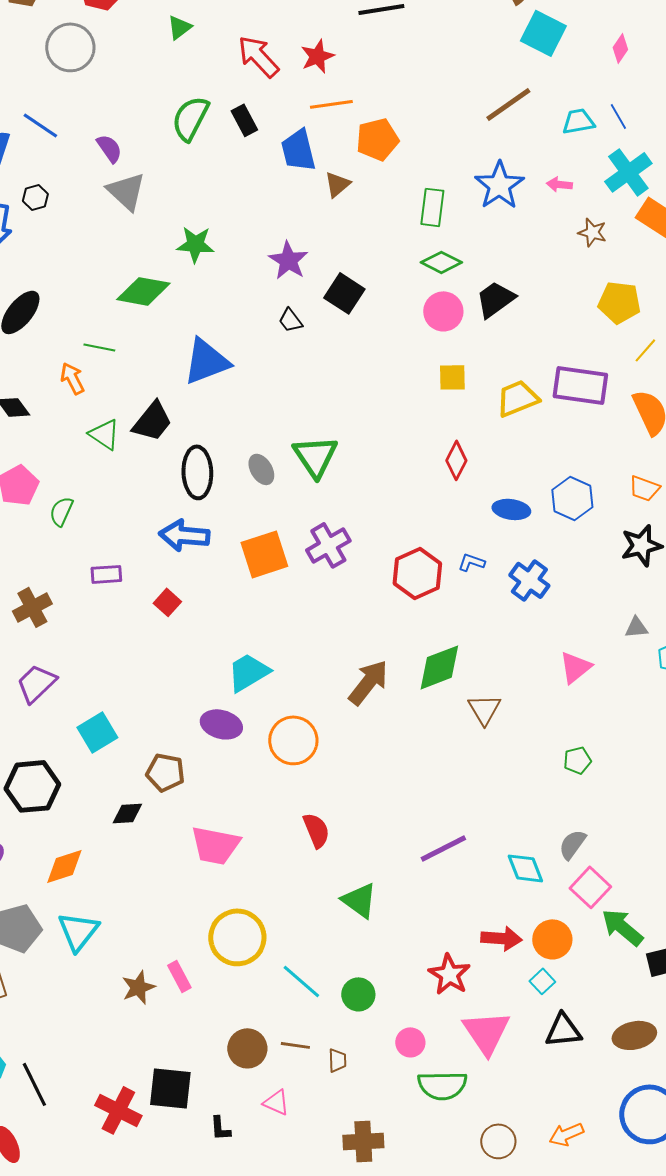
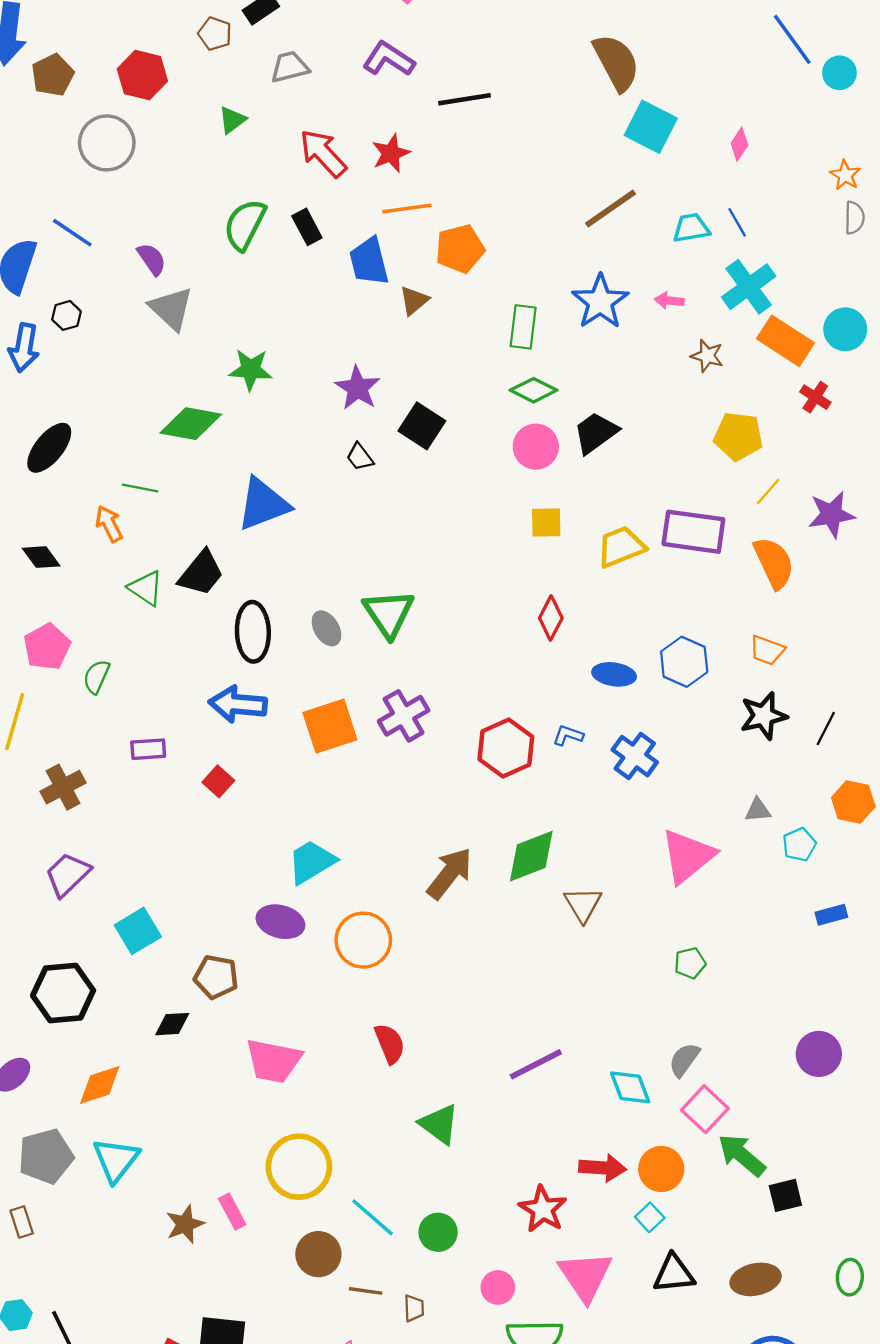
pink triangle: (575, 667) -> (688, 856), size x1.5
brown circle: (247, 1048) -> (318, 1254), moved

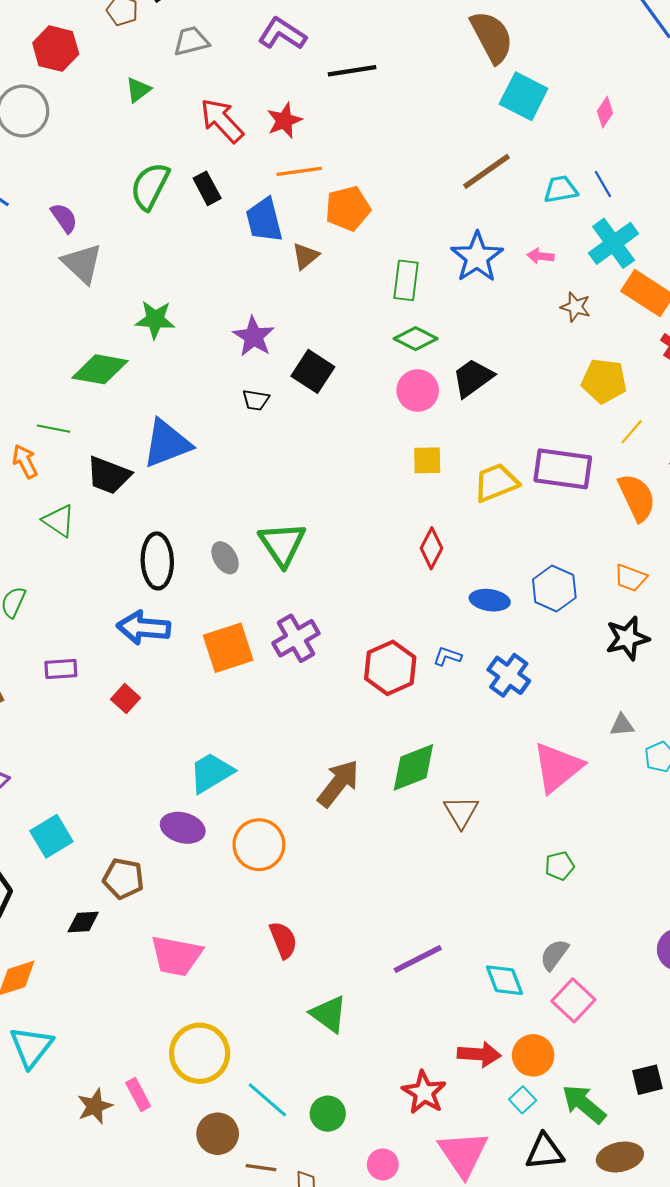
black trapezoid: (360, 457) -> (256, 400), turned -44
black trapezoid: (201, 573) -> (109, 475), moved, turned 72
green arrow: (742, 1155) -> (584, 1104), moved

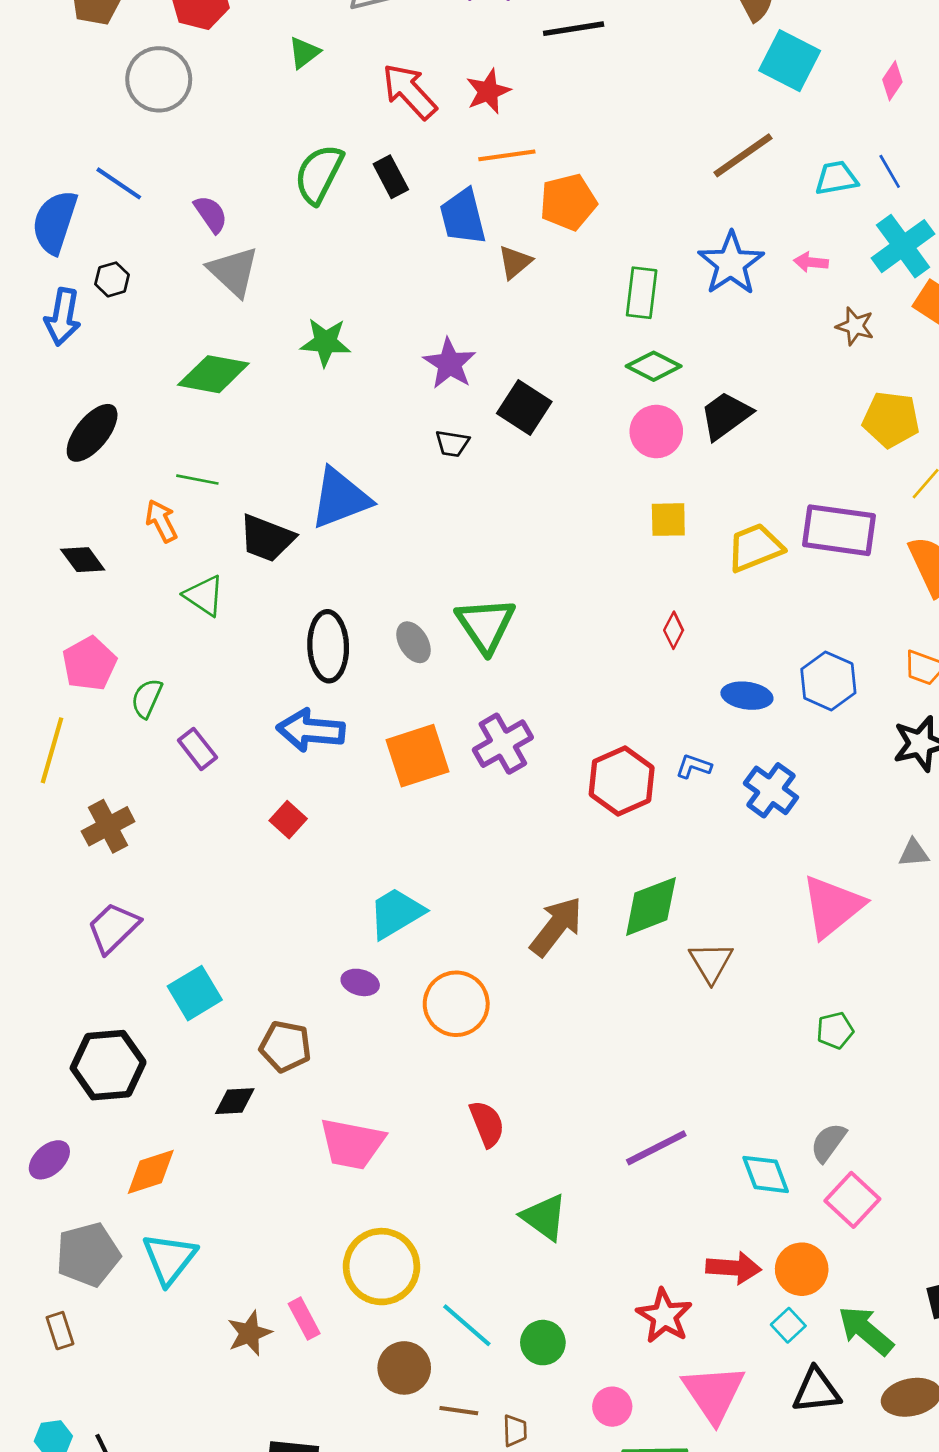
green diamond: (100, 369) -> (213, 374), moved
red diamond: (431, 548) -> (674, 630), size x0.7
purple rectangle: (61, 669) -> (197, 749), moved, turned 56
purple ellipse: (183, 828) -> (360, 982), size x0.7

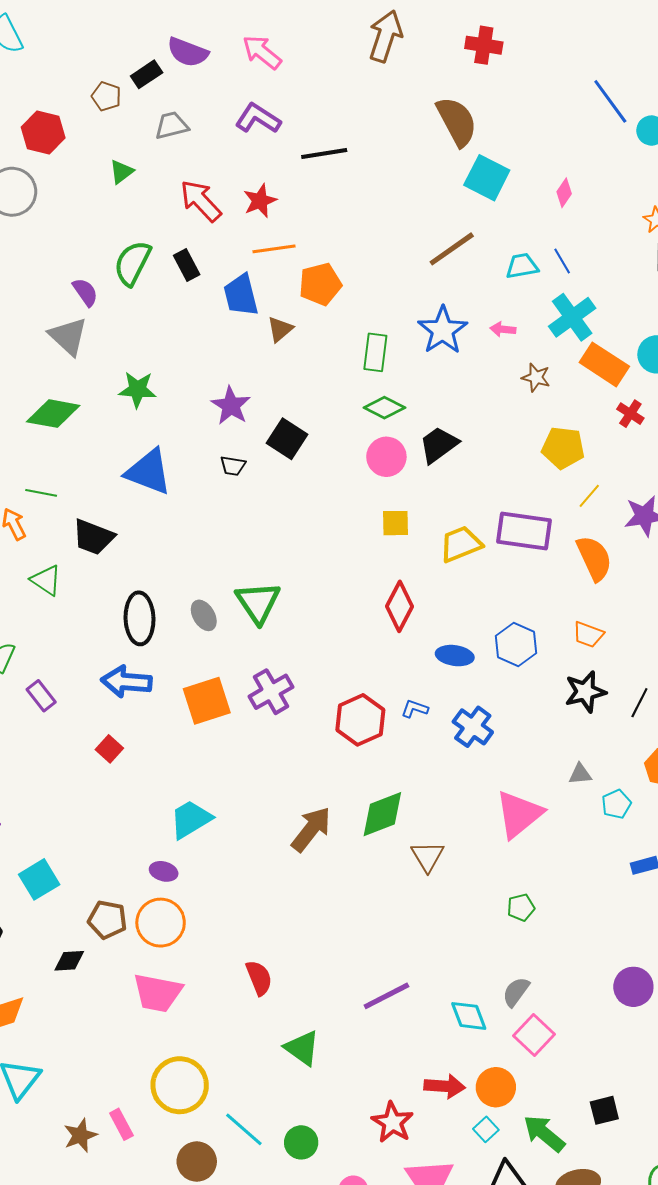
purple semicircle: (211, 214) -> (85, 292), moved
blue triangle: (340, 498) -> (149, 472), moved, turned 42
red diamond: (674, 630) -> (400, 606), size x1.8
orange circle: (456, 1004) -> (161, 923), moved

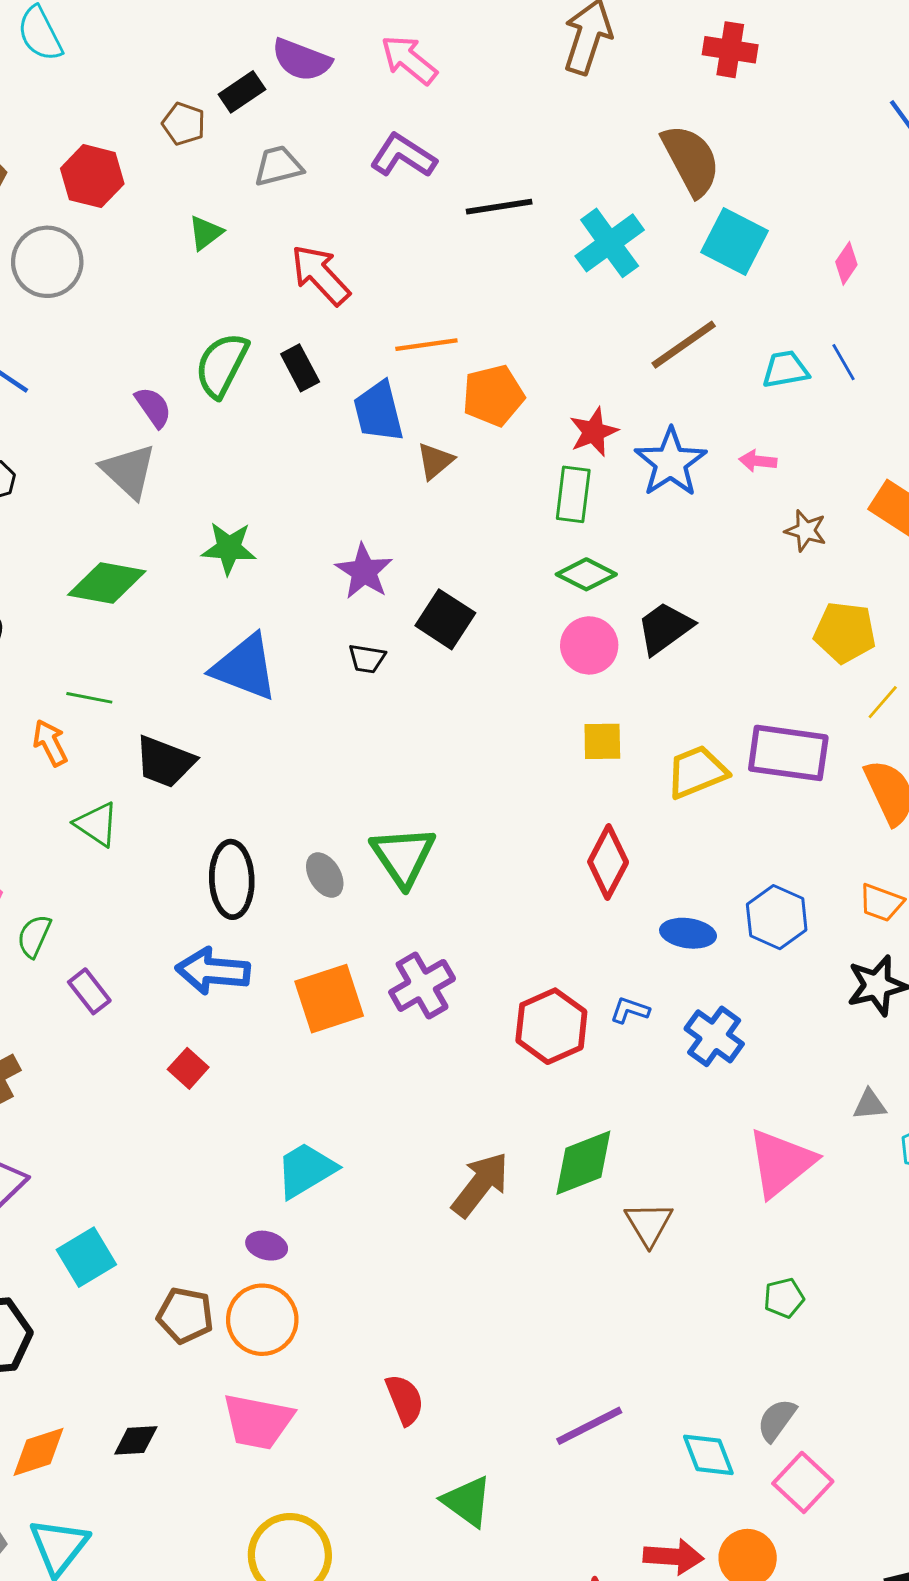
red star: (260, 201) -> (594, 432), moved
cyan cross: (572, 317) -> (610, 243), moved
black diamond: (69, 961) -> (136, 1440), moved

